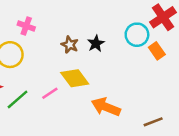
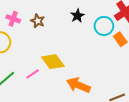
black star: (96, 43) -> (77, 16), moved
brown star: (70, 45) -> (38, 21), moved

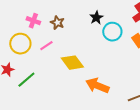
cyan circle: (104, 26) -> (112, 32), moved
pink line: (33, 74) -> (46, 46), moved

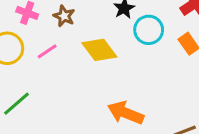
yellow diamond: (72, 63) -> (99, 50), moved

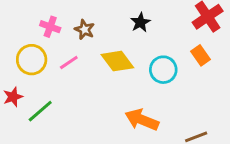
cyan circle: (149, 30) -> (163, 70), moved

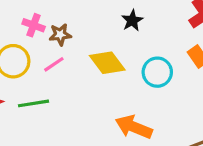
brown star: (85, 30) -> (60, 35), moved, turned -30
green line: (40, 111) -> (34, 103), moved, turned 32

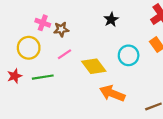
yellow diamond: (107, 63) -> (94, 66), moved
pink line: (54, 64) -> (64, 54), moved

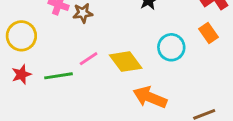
yellow circle: (29, 48) -> (21, 36), moved
pink line: (64, 54) -> (89, 59), moved

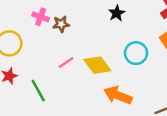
green line: (59, 76) -> (38, 90), moved, turned 70

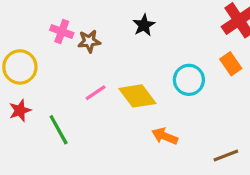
black star: (117, 13) -> (144, 25), moved
orange arrow: (118, 95) -> (165, 136), size x0.7

